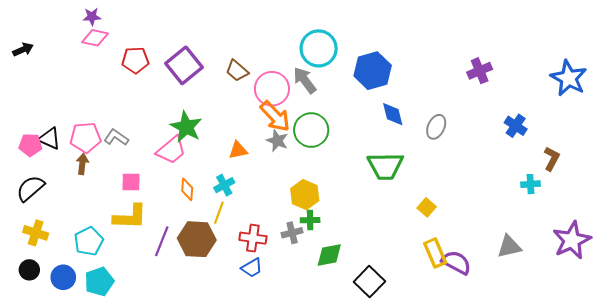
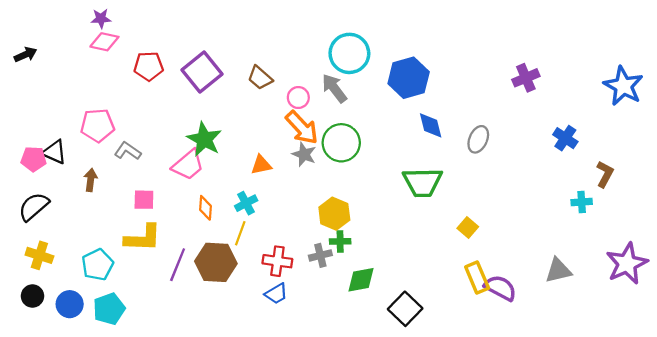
pink circle: (272, 89) -> (298, 98), size x0.6
pink pentagon: (85, 137) -> (97, 125), moved

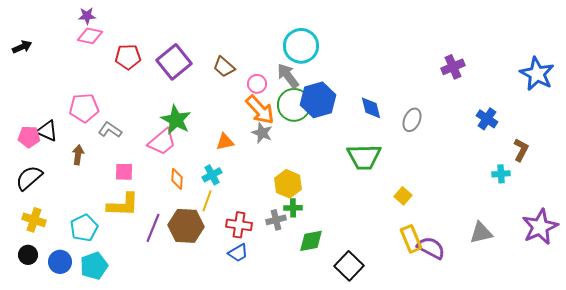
blue hexagon: (409, 78) -> (318, 100), moved
green circle: (341, 143) -> (294, 105), moved

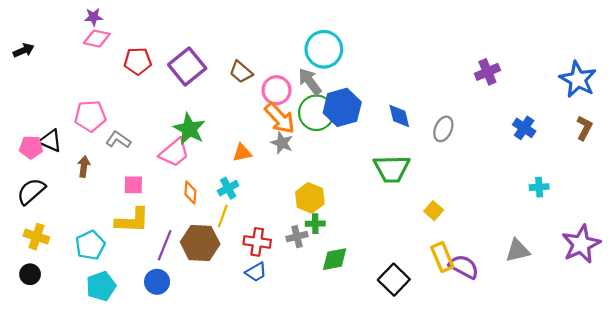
pink circle: (257, 84) -> (277, 90), size x1.4
brown L-shape: (521, 150) -> (584, 128), moved
blue circle: (60, 262) -> (157, 282), moved
black square: (349, 266) -> (394, 280), moved

